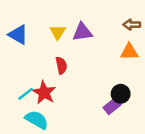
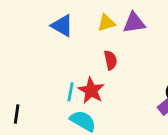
yellow triangle: (58, 32) -> (106, 23), turned 42
cyan line: (26, 94) -> (70, 92), turned -42

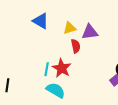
yellow triangle: (106, 23) -> (70, 28), moved
purple triangle: (134, 23) -> (90, 32), moved

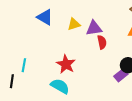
red semicircle: (76, 46) -> (102, 42), moved
cyan line: (47, 69) -> (24, 65), moved

